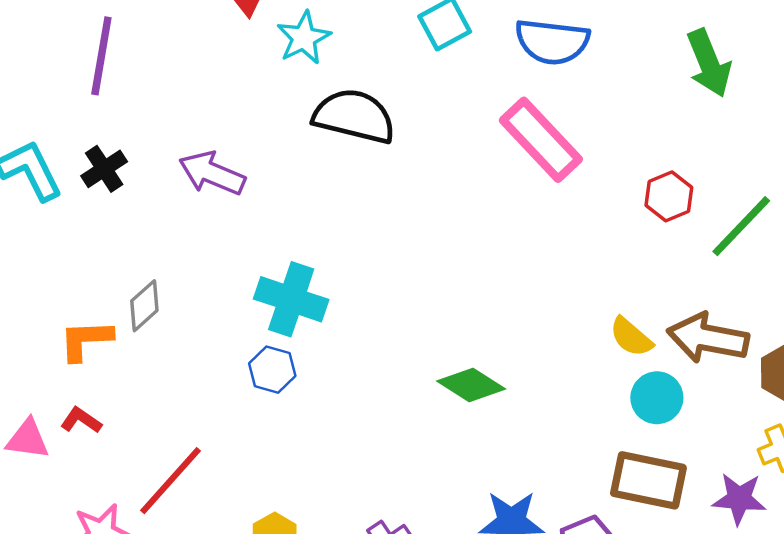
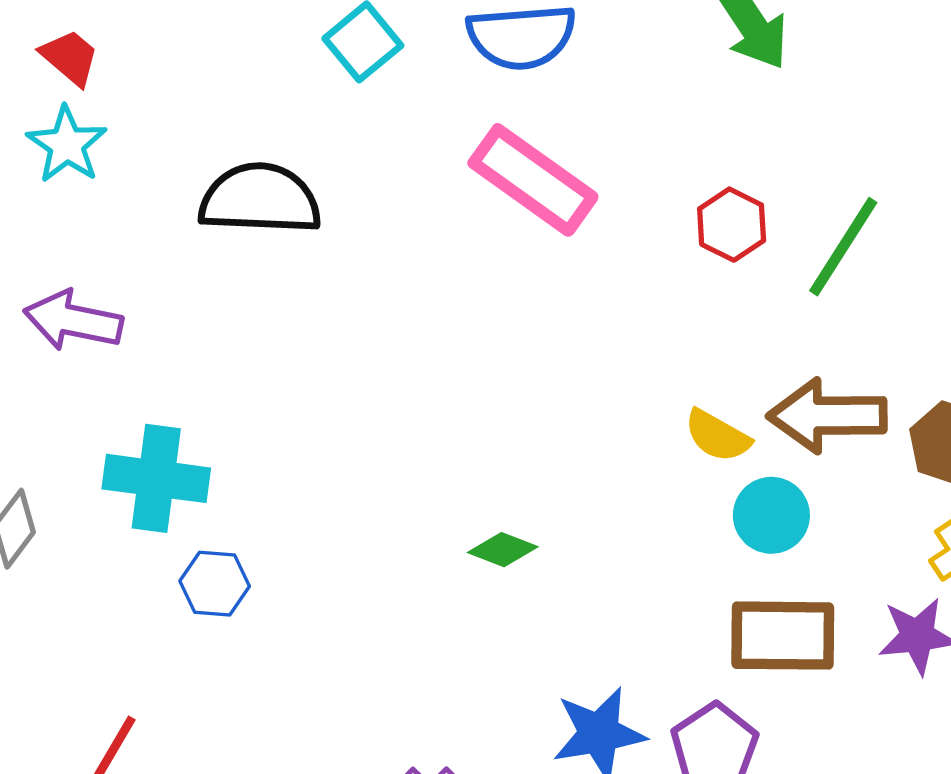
cyan star: (304, 38) -> (67, 145), moved
cyan cross: (291, 299) -> (156, 478), moved
green diamond: (471, 385) -> (503, 550), size x0.7

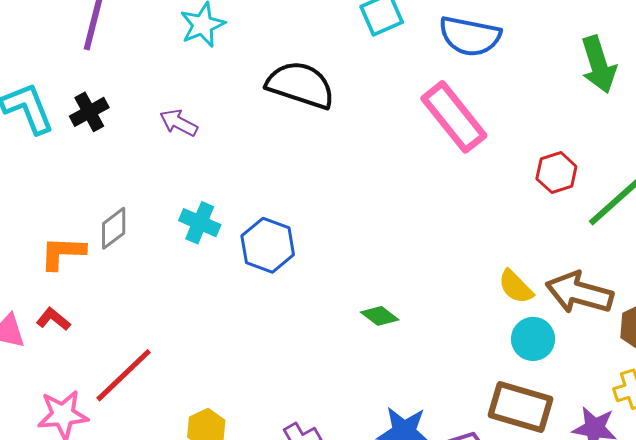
purple arrow: (73, 321) -> (179, 123), size x0.7
cyan cross: (156, 478) -> (200, 223), size x0.7
blue hexagon: (215, 584) -> (268, 245), moved, size x1.4

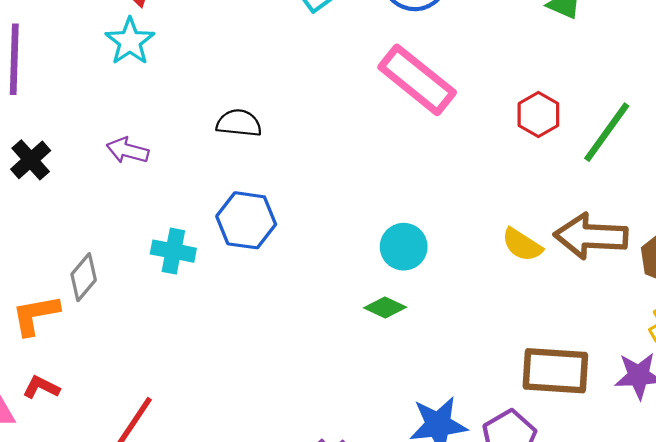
black semicircle: (300, 85) -> (239, 123), moved, size x0.6
blue hexagon: (268, 245) -> (246, 220), moved
cyan circle: (533, 339) -> (404, 247), moved

